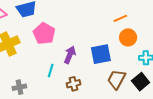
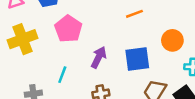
orange line: (120, 18) -> (134, 14), moved
cyan line: (51, 71) -> (62, 75), moved

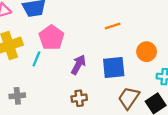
cyan line: (62, 75) -> (36, 59), moved

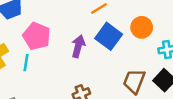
purple arrow: (78, 65) -> (78, 46), moved
blue square: (114, 68) -> (109, 36), moved, turned -35

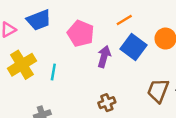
pink pentagon: (37, 36) -> (81, 34), moved

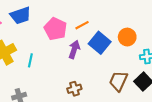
orange line: (124, 20) -> (82, 25), moved

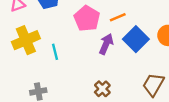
cyan line: (30, 60) -> (55, 52), turned -32
brown cross: (74, 89) -> (102, 89), turned -32

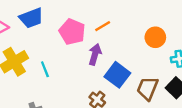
blue square: (136, 39) -> (117, 75), moved

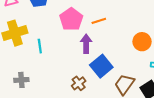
purple arrow: (95, 54) -> (86, 44), turned -30

